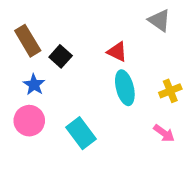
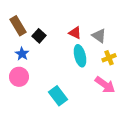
gray triangle: (159, 20) -> (99, 36), moved
cyan rectangle: (81, 133) -> (58, 96), moved
pink arrow: (164, 133) -> (105, 85), size x1.5

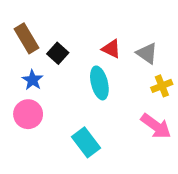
cyan ellipse: (80, 56) -> (99, 83), moved

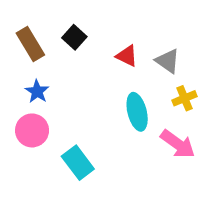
black square: (58, 53) -> (74, 37), moved
cyan ellipse: (99, 83) -> (137, 112), moved
cyan rectangle: (86, 142) -> (78, 163), moved

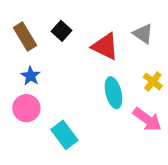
red triangle: (127, 56) -> (105, 46), size x1.5
gray triangle: (168, 61) -> (143, 34), moved
yellow cross: (185, 98) -> (153, 81), turned -30

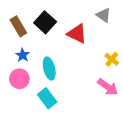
black square: (62, 31) -> (45, 22), size x1.5
gray triangle: (143, 34) -> (104, 15), moved
cyan ellipse: (114, 93) -> (49, 68), moved

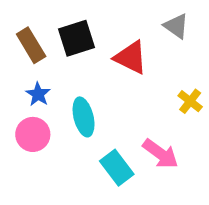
black square: (45, 22) -> (77, 38), turned 30
pink arrow: (108, 87) -> (160, 154), moved
cyan rectangle: (47, 98) -> (117, 168), moved

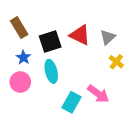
gray triangle: (176, 26) -> (108, 37), moved, turned 42
black square: (77, 38) -> (50, 41), moved
cyan rectangle: (117, 168) -> (71, 102), turned 66

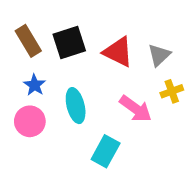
black square: (50, 41) -> (69, 42), moved
yellow cross: (116, 62) -> (172, 91), turned 32
pink arrow: (98, 94) -> (136, 109), moved

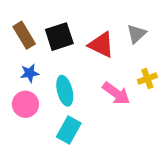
gray triangle: (159, 55) -> (137, 34), moved
blue star: (35, 85) -> (30, 73), turned 30
cyan rectangle: (106, 151) -> (69, 130), moved

